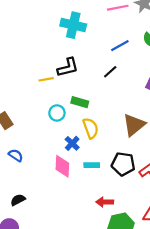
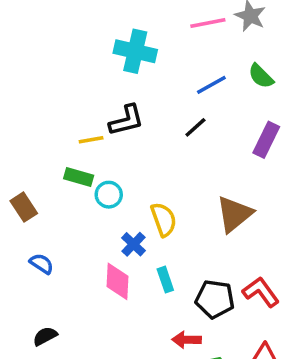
green rectangle: (80, 102) -> (79, 177), moved
black pentagon: (123, 164) -> (215, 299), moved
cyan rectangle: (92, 165) -> (165, 280), turned 72

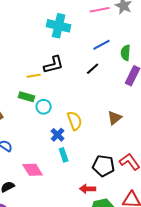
green semicircle: (261, 76) -> (126, 53), moved, turned 49
brown triangle: (234, 214) -> (115, 118), size x0.7
cyan rectangle: (165, 280) -> (64, 155), moved
pink diamond: (118, 281) -> (33, 170), moved, turned -35

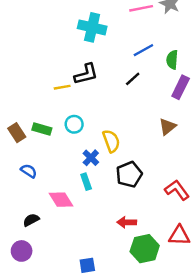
green rectangle: (27, 97) -> (42, 129), moved
brown triangle: (115, 118) -> (167, 127), moved
cyan rectangle: (64, 155) -> (86, 182), moved
black pentagon: (104, 166) -> (129, 174), moved, turned -30

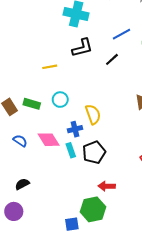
black L-shape: (86, 74) -> (82, 48), moved
blue cross: (91, 158) -> (75, 129), turned 32
black pentagon: (129, 174) -> (94, 152), moved
pink diamond: (61, 200) -> (49, 140), moved
green hexagon: (145, 249) -> (93, 209), moved

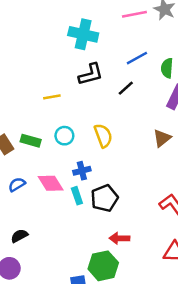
yellow semicircle: (93, 114) -> (103, 136), moved
blue semicircle: (20, 141) -> (17, 184), turned -64

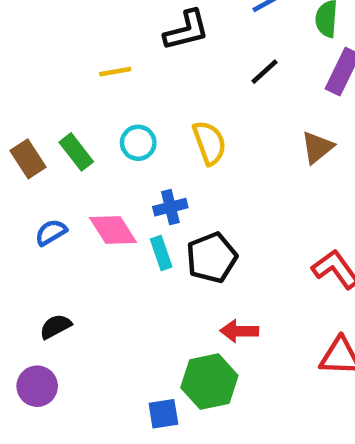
black line: (126, 88) -> (264, 72), moved
green rectangle: (31, 141) -> (76, 152), turned 36

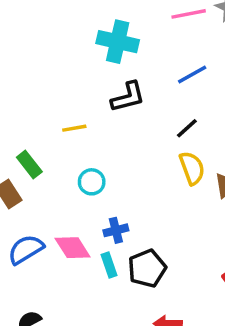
yellow semicircle: (209, 143) -> (192, 168), moved
green rectangle: (76, 152) -> (29, 165), moved
blue semicircle: (51, 232) -> (26, 249), size x1.5

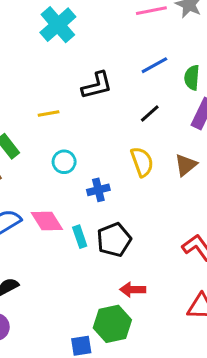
cyan cross: (118, 42) -> (58, 25), moved, turned 36
yellow semicircle: (192, 168) -> (142, 162), moved
blue cross: (116, 230) -> (98, 190), moved

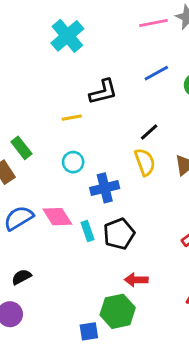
yellow line: (49, 113) -> (72, 118), moved
black line: (150, 113) -> (149, 132), moved
blue cross: (98, 190) -> (105, 188), size x1.4

